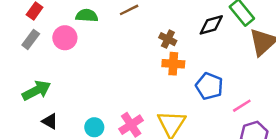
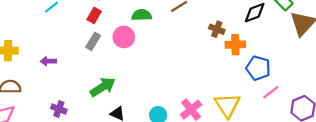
orange cross: (173, 64) -> (235, 45), moved
pink line: (242, 106) -> (271, 92), moved

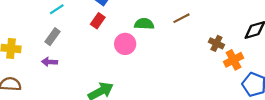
gray rectangle: (93, 41) -> (52, 37), moved
orange cross: (235, 45) -> (234, 60), turned -30

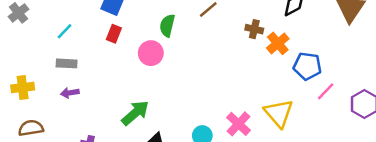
green semicircle: (144, 24) -> (167, 25), turned -66
gray rectangle: (52, 37) -> (67, 63), turned 70

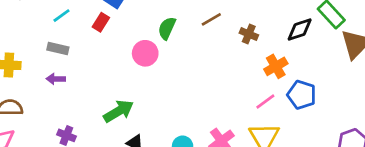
brown cross: (254, 29) -> (249, 34), moved
red rectangle: (114, 34) -> (101, 22), moved
pink line: (326, 91) -> (265, 102), moved

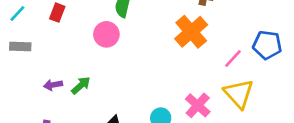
orange cross: (276, 66) -> (191, 32), moved, size x1.4
purple arrow: (56, 79) -> (53, 85), moved
green arrow: (119, 111) -> (81, 85), moved, size x0.7

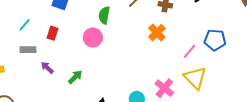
red rectangle: (57, 13) -> (53, 33), moved
orange cross: (191, 32) -> (157, 33), size x0.7
purple arrow: (53, 85) -> (47, 68), moved, turned 56

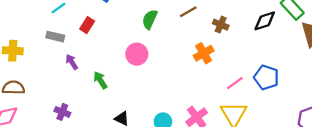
pink circle: (93, 37) -> (137, 54), moved
green arrow: (75, 77) -> (100, 80), turned -91

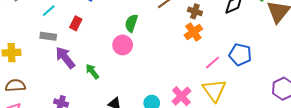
green semicircle: (150, 19) -> (131, 23), moved
orange cross: (204, 53) -> (193, 32), moved
purple arrow: (72, 62) -> (65, 58), size x1.6

